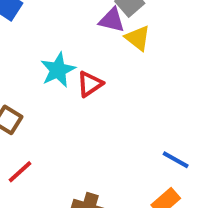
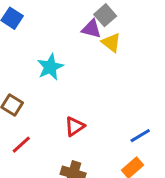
red triangle: (90, 84) -> (75, 126), moved
blue line: (176, 160) -> (140, 136), turned -60

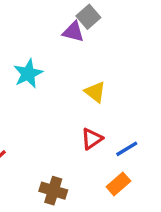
yellow triangle: (111, 43) -> (95, 92), moved
red triangle: (75, 126) -> (92, 139), moved

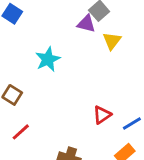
yellow triangle: (95, 92) -> (112, 41), moved, turned 30

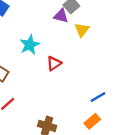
red triangle: (102, 115) -> (54, 63), moved

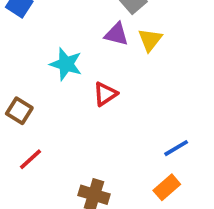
purple triangle: (61, 16) -> (116, 34), moved
cyan star: (30, 45) -> (66, 64), turned -30

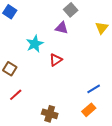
yellow triangle: (150, 40) -> (102, 28), moved
cyan star: (66, 64) -> (35, 44), turned 30

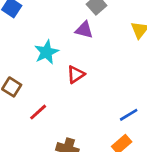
red line: (16, 95) -> (38, 112), moved

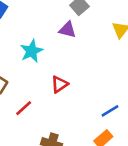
red triangle: (76, 74) -> (59, 84), moved

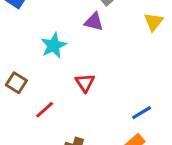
red triangle: (59, 84) -> (85, 83), turned -30

